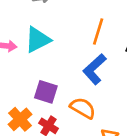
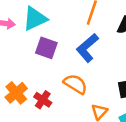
purple square: (46, 92) -> (46, 48), moved

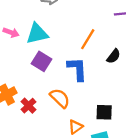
blue L-shape: (87, 48) -> (77, 69), turned 115

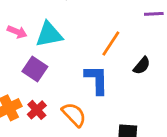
purple square: (41, 61) -> (35, 69), moved
red cross: (29, 106) -> (37, 110), moved

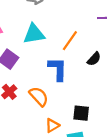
cyan triangle: (49, 34) -> (34, 34), moved

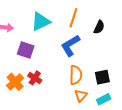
blue L-shape: (58, 69) -> (70, 45), turned -105
orange semicircle: (39, 96) -> (76, 75), moved, turned 60

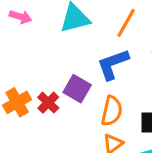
purple square: (26, 50) -> (77, 89), moved

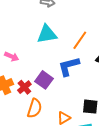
pink arrow: (20, 17) -> (12, 57), moved
orange semicircle: (112, 111) -> (35, 108), moved

